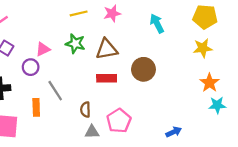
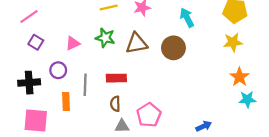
purple circle: (31, 67) -> (58, 70), moved
brown circle: (143, 69) -> (173, 48), moved
red rectangle: (107, 78) -> (116, 78), moved
gray line: (55, 91) -> (85, 85), turned 35

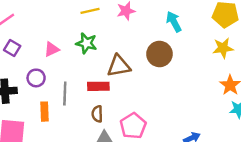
brown triangle: (137, 43) -> (119, 66), moved

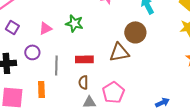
brown triangle: (119, 66) -> (119, 52), moved
orange rectangle: (44, 112) -> (41, 89), moved

